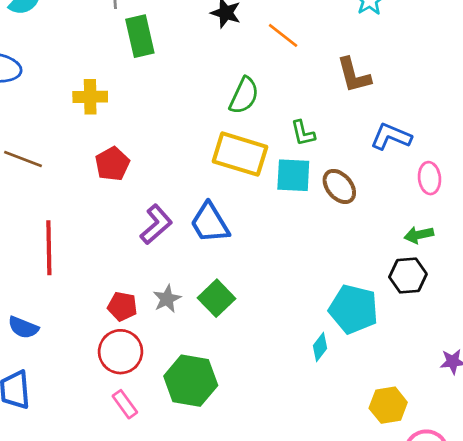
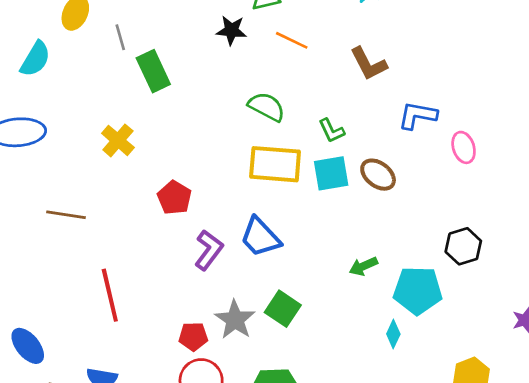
green semicircle: (244, 96) -> (267, 107), turned -75
yellow cross: (90, 97) -> (118, 140), turned -36
red pentagon: (112, 164) -> (174, 198), moved
green arrow: (419, 235) -> (363, 266), moved
gray star: (167, 299) -> (235, 320), size x1.4

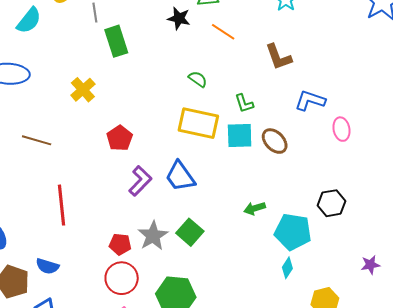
green semicircle: (267, 107) -> (198, 79), size x0.7
cyan diamond: (393, 334) -> (287, 268), moved

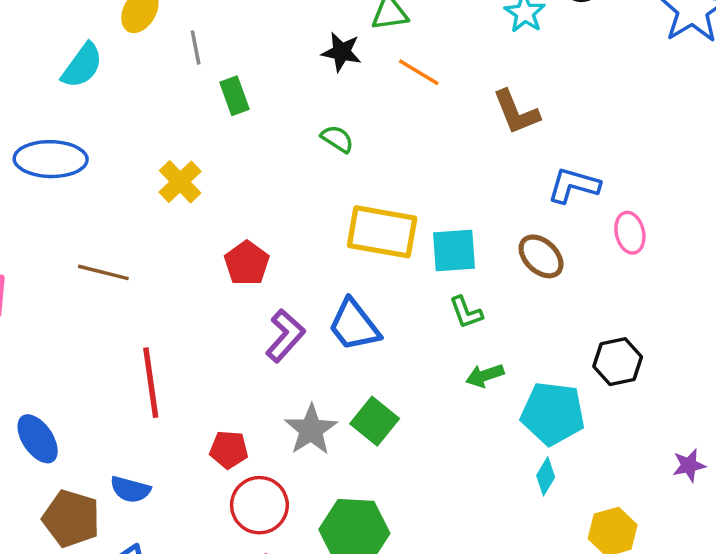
green rectangle: (116, 41) -> (235, 96), size x0.7
green semicircle: (198, 79) -> (337, 139), moved
green L-shape: (244, 103) -> (466, 312), moved
brown ellipse: (275, 141) -> (541, 256), moved
red pentagon: (120, 244) -> (229, 450), moved

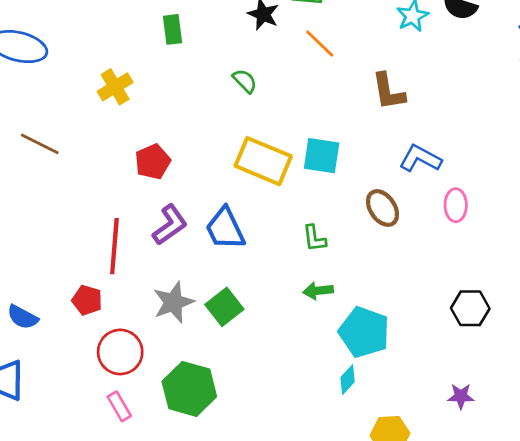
cyan square: (454, 251) -> (322, 156), moved
black hexagon: (618, 362) -> (470, 308), moved
red line: (151, 383) -> (114, 246), moved
red pentagon: (229, 450) -> (87, 300), moved

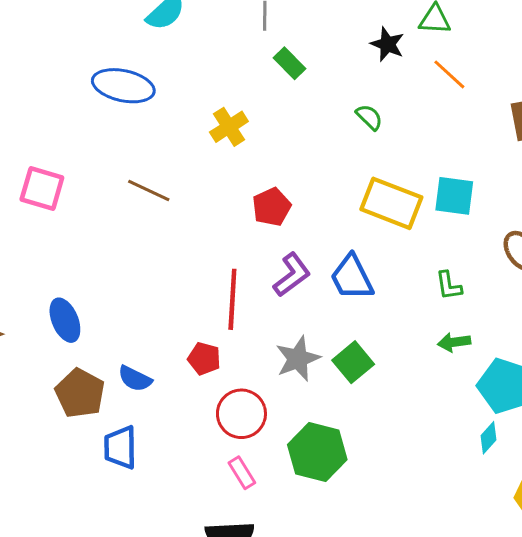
green rectangle: (172, 29) -> (290, 63), turned -36

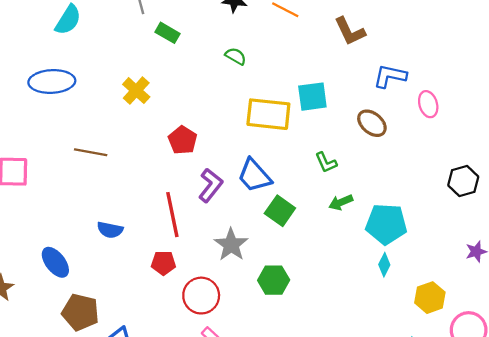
green square: (353, 362) -> (280, 211), moved
blue semicircle: (135, 379) -> (110, 230), moved
green hexagon: (317, 452) -> (274, 280), moved, size x0.7

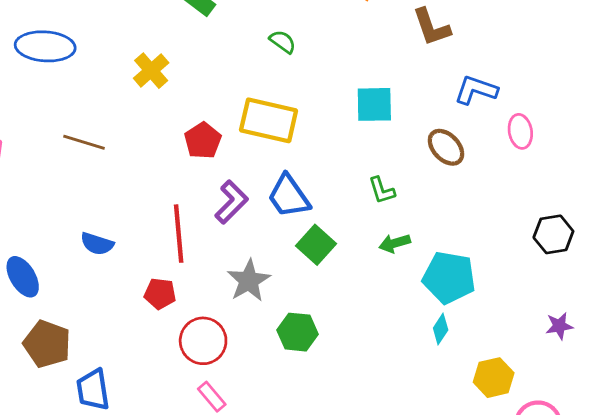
yellow rectangle: (268, 114) -> (269, 120), moved

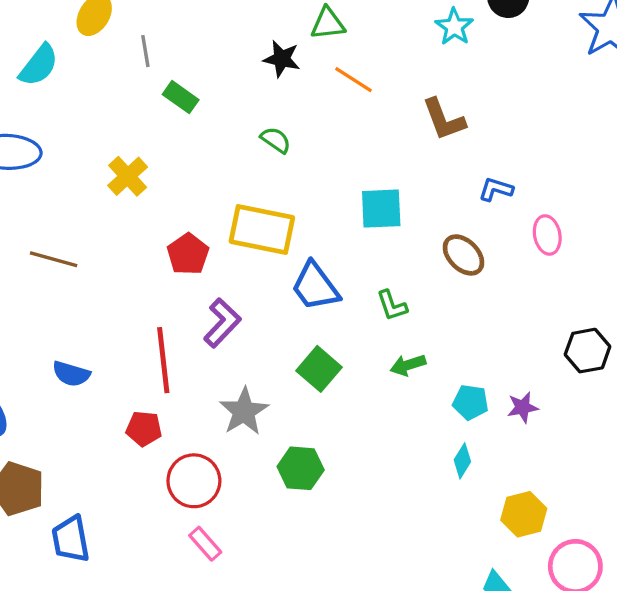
blue L-shape: (476, 90) -> (496, 189), size x0.7
blue trapezoid: (289, 196) -> (315, 286), moved
cyan pentagon: (449, 277) -> (471, 402), size x0.6
purple star: (559, 326) -> (523, 407), moved

